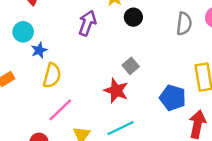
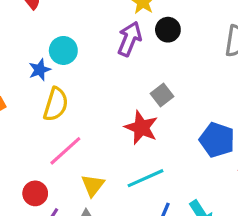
purple arrow: (87, 23) -> (130, 39), moved
cyan circle: (23, 32) -> (63, 50), moved

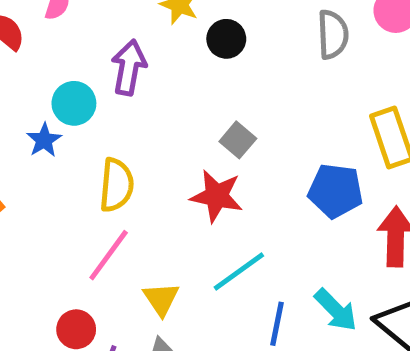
purple arrow: (130, 39) -> (129, 68), moved
yellow semicircle: (56, 104) -> (117, 185), moved

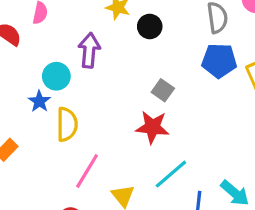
yellow semicircle: (117, 185) -> (67, 124), moved
blue pentagon: (335, 191) -> (219, 61), moved

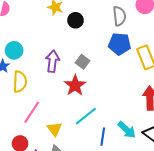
purple arrow: (89, 50) -> (53, 61), moved
red star: (152, 127) -> (75, 85), turned 30

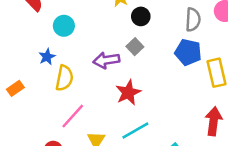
cyan circle: (14, 50) -> (64, 26), moved
purple arrow: (53, 61) -> (106, 60), turned -115
gray square: (83, 62) -> (135, 47), moved

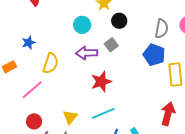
cyan circle: (64, 26) -> (82, 25), moved
blue star: (47, 57) -> (29, 43), moved
pink line: (73, 116) -> (32, 90), moved

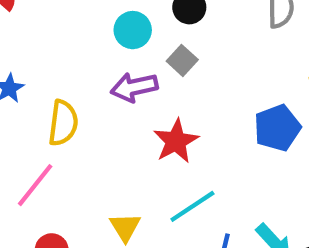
cyan circle: (82, 25) -> (133, 30), moved
blue pentagon: (154, 55) -> (277, 128), moved, turned -30

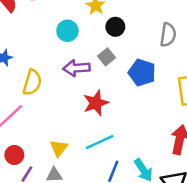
cyan circle: (133, 30) -> (67, 31), moved
blue pentagon: (277, 128) -> (142, 73), moved, turned 30

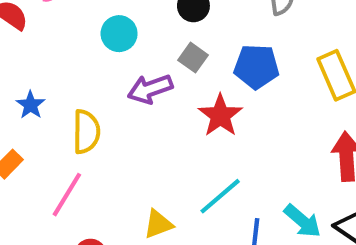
red star: (96, 103) -> (220, 116), moved
yellow triangle: (59, 148) -> (158, 224), turned 48

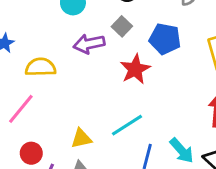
yellow semicircle: (86, 132) -> (41, 67), turned -100

